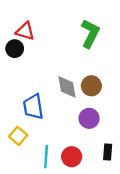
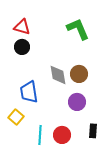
green L-shape: (90, 34) -> (78, 29), turned -50
black circle: (15, 49) -> (22, 47), moved

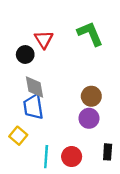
red triangle: (22, 27) -> (44, 39), moved, turned 42
brown circle: (79, 74) -> (91, 96), moved
gray diamond: (58, 75) -> (34, 87), moved

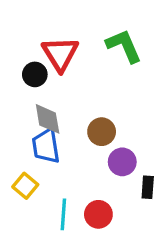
red triangle: (44, 39) -> (60, 54), size x1.4
brown circle: (91, 96) -> (102, 132), moved
black rectangle: (108, 152) -> (148, 187), moved

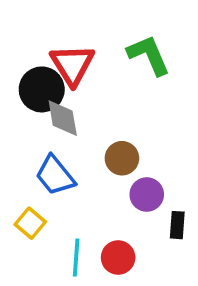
black circle: (35, 74) -> (42, 89), size x1.5
gray diamond: (48, 119) -> (63, 118), moved
blue trapezoid: (46, 146) -> (55, 175), turned -30

